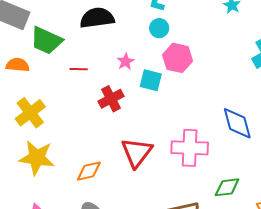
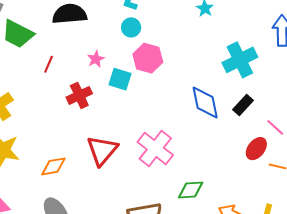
red line: (79, 69) -> (49, 64), turned -72
blue diamond: (237, 123) -> (205, 102), moved
pink cross: (190, 148) -> (155, 149), turned 33

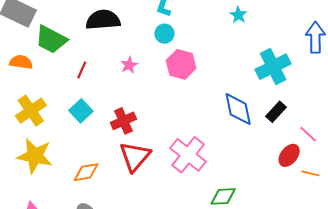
cyan square: (120, 79) -> (81, 111), moved, turned 30
red cross: (79, 95) -> (123, 121), moved

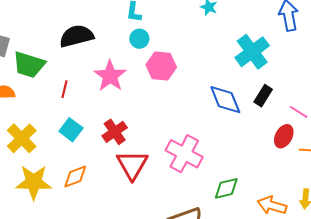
pink star: (129, 65) -> (110, 76), size x1.8
orange diamond: (86, 172) -> (75, 177), moved

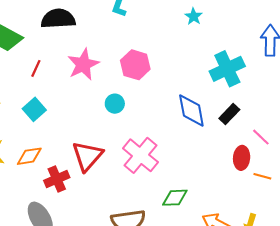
cyan circle: (139, 39) -> (115, 104), moved
red cross: (115, 132) -> (57, 179), moved
red ellipse: (284, 136) -> (242, 158), turned -35

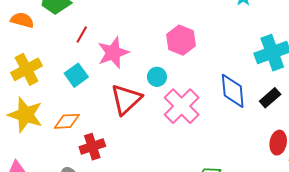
pink star: (83, 64) -> (113, 53), moved
pink cross: (140, 155) -> (182, 106), moved
red triangle: (87, 156) -> (126, 99), moved

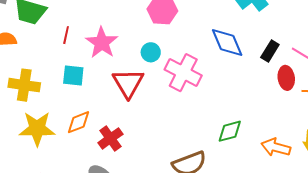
yellow cross: (27, 69) -> (24, 85), turned -36
cyan square: (76, 75) -> (73, 75), turned -30
black rectangle: (270, 98) -> (270, 51), moved

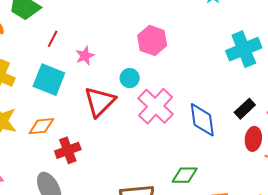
pink star: (102, 43) -> (85, 56), size x0.6
blue diamond: (227, 43) -> (202, 120), moved
cyan square: (73, 75) -> (49, 80), size x1.4

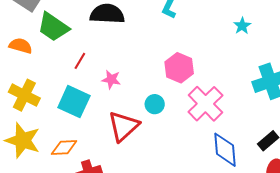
pink star: (85, 56) -> (111, 79), turned 30
pink cross: (156, 106) -> (205, 104), moved

